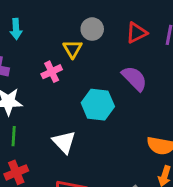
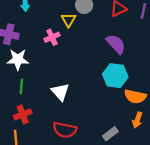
cyan hexagon: (98, 105) -> (115, 76), moved

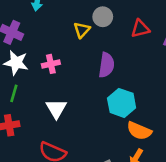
pink cross: (52, 37) -> (51, 64), moved
purple semicircle: (116, 44) -> (106, 65), moved, turned 40

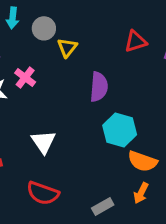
gray circle: (103, 17) -> (44, 28), moved
pink cross: (51, 64) -> (25, 77), moved, turned -36

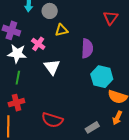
red triangle: (136, 41) -> (111, 18), turned -35
yellow triangle: (67, 48) -> (61, 30), moved, turned 40
white triangle: (43, 142) -> (52, 67), moved

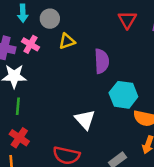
pink cross: (38, 44) -> (30, 44), moved
white triangle: (52, 67) -> (85, 120), moved
red cross: (16, 103) -> (19, 138), turned -35

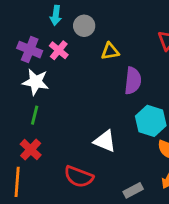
yellow triangle: (67, 41) -> (110, 51), moved
white triangle: (85, 120) -> (105, 141), turned -35

